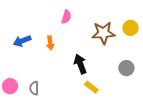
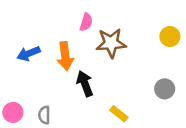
brown star: (103, 33) -> (111, 43), moved
orange arrow: (50, 43) -> (65, 56), size x1.5
black arrow: (80, 64) -> (85, 84), moved

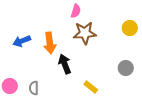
pink semicircle: (86, 22) -> (76, 11), moved

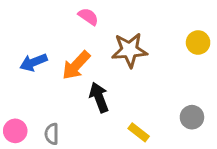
pink semicircle: (76, 11) -> (88, 17), moved, turned -72
orange arrow: (50, 43) -> (76, 65), turned 50
gray circle: (126, 68) -> (192, 117), moved

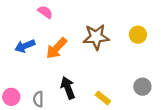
pink semicircle: (88, 17) -> (45, 12), moved
yellow circle: (198, 43) -> (138, 35), moved
black arrow: (99, 97) -> (68, 88), moved

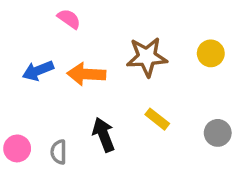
orange arrow: (56, 48) -> (86, 74), turned 50
yellow rectangle: (103, 98) -> (157, 119), moved

